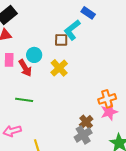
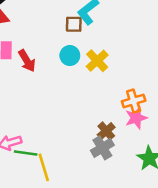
cyan circle: (34, 55) -> (70, 56), moved
yellow cross: (59, 68) -> (97, 61), moved
green line: (24, 100) -> (26, 153), moved

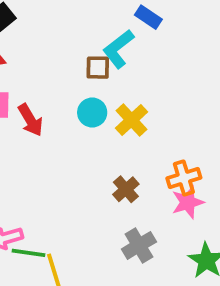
brown cross: (106, 131) -> (126, 189), moved

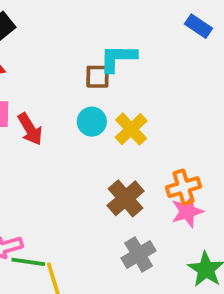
blue rectangle: (148, 17) -> (198, 26), moved
cyan L-shape: (118, 49) -> (118, 58), turned 39
brown cross: (126, 189) -> (125, 198), size x1.4

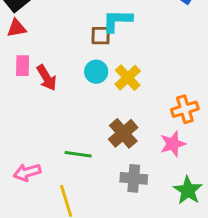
orange cross: (183, 187) -> (185, 109), moved
gray cross: (139, 254) -> (134, 178), turned 36
green line: (28, 262) -> (78, 154), moved

